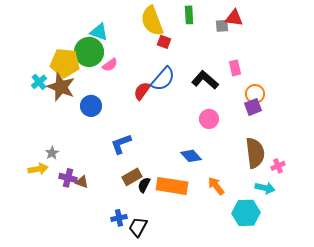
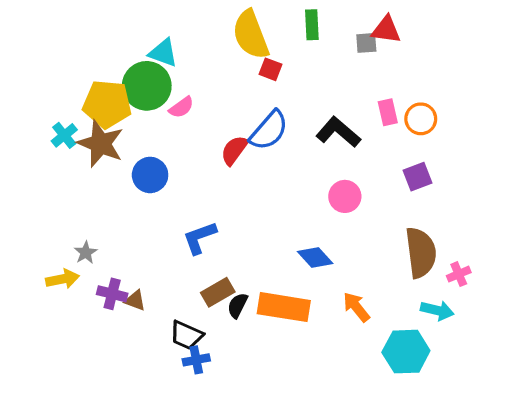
orange circle: (255, 94) -> (421, 119), moved
black trapezoid: (138, 227) -> (186, 335), moved, turned -95

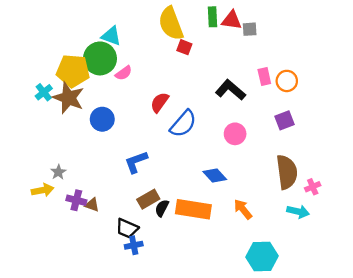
red triangle: (386, 30) -> (232, 20), moved
blue semicircle: (269, 130) -> (183, 124), moved
cyan hexagon: (406, 352) -> (262, 257), moved

